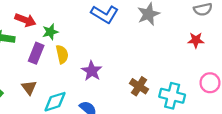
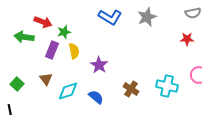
brown cross: (139, 86) -> (131, 89), moved

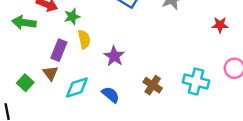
purple rectangle: (52, 50) -> (59, 50), moved
green square: (17, 84) -> (25, 83), moved

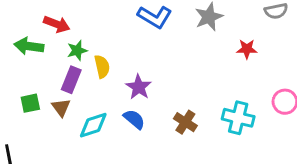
green star: (72, 17) -> (77, 50), moved
red star: (220, 25) -> (247, 49), moved
green square: (25, 83) -> (30, 103), moved, turned 35
blue semicircle: (111, 95) -> (134, 119), moved

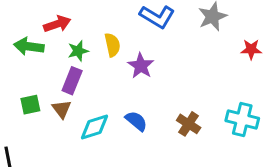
red arrow: (57, 24) -> (57, 24), turned -40
yellow semicircle: (102, 67) -> (112, 45), moved
purple star: (139, 87) -> (141, 66), moved

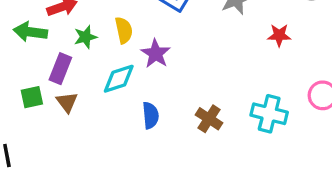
purple rectangle: (72, 81) -> (60, 69), moved
blue semicircle: (136, 121) -> (151, 115), turned 45
cyan diamond: (94, 127) -> (119, 79), moved

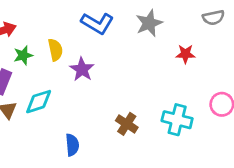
cyan diamond: (119, 79) -> (39, 102), moved
blue semicircle: (151, 115) -> (72, 145), moved

